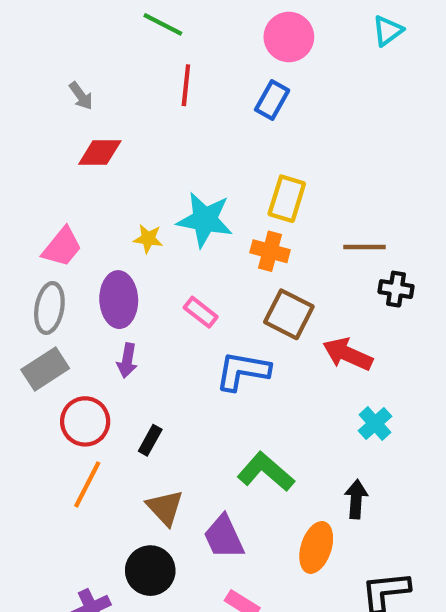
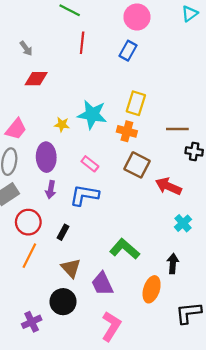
blue L-shape: (243, 371) -> (84, 195), moved

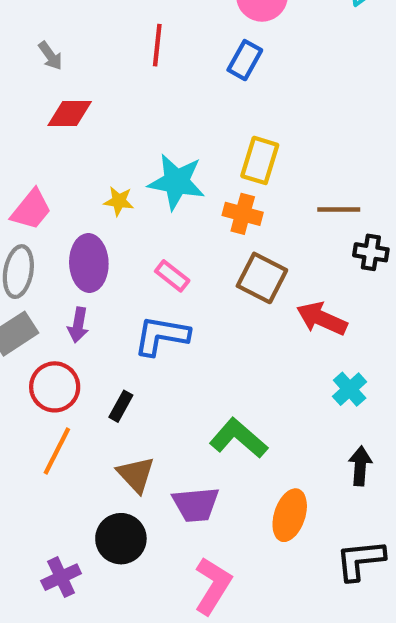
purple arrow: (51, 190) -> (78, 325), moved
black arrow: (173, 264) -> (360, 466), moved
purple trapezoid: (102, 284) -> (196, 504), turned -70

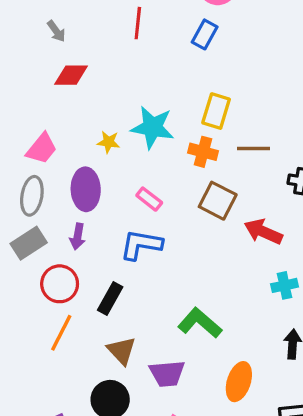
brown line: (339, 210) -> (254, 149), moved
cyan cross: (350, 389) -> (285, 285), turned 30
black rectangle: (121, 406) -> (110, 298), size x1.4

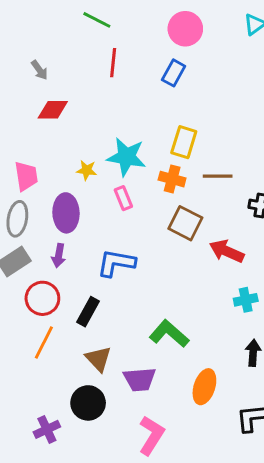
pink trapezoid: (42, 149) -> (26, 176), turned -48
pink rectangle: (149, 199) -> (123, 198), moved, turned 30

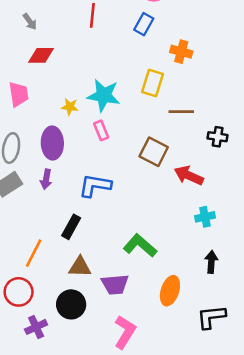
pink trapezoid: (26, 176) -> (19, 94), moved
orange cross: (172, 179) -> (181, 52), moved
red circle: (42, 298) -> (19, 292), moved
brown triangle: (98, 359) -> (80, 267), turned -45

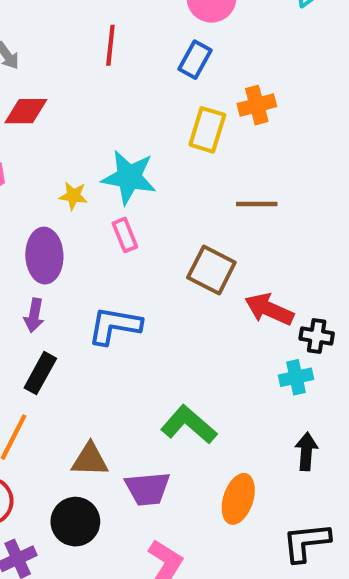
orange cross: (181, 52) -> (257, 105), turned -30
yellow rectangle: (152, 83) -> (207, 130), moved
black cross: (218, 137) -> (317, 336), moved
black rectangle: (71, 227) -> (40, 373), moved

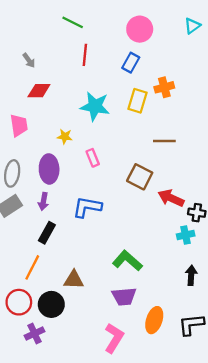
cyan star: (129, 177) -> (95, 106), moved
purple trapezoid: (148, 489) -> (124, 297), moved
orange ellipse: (238, 499) -> (154, 320), moved
black circle: (75, 522) -> (51, 304), moved

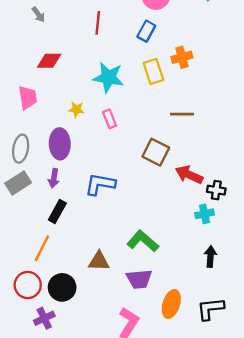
gray arrow: (29, 60) -> (38, 15), moved
yellow rectangle: (137, 101) -> (153, 71), turned -35
pink rectangle: (93, 158) -> (110, 119), moved
brown triangle: (74, 280) -> (99, 261), moved

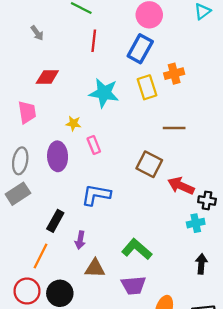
blue rectangle: (146, 31) -> (140, 49), size x1.4
pink rectangle: (110, 119) -> (94, 145), moved
purple arrow: (54, 178) -> (80, 240), moved

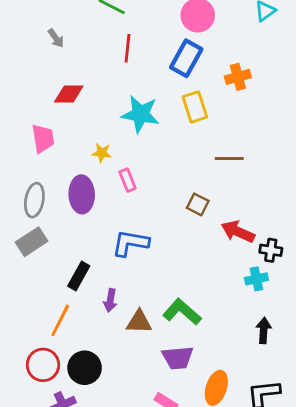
orange cross: (174, 74) -> (238, 77), moved
brown square: (149, 164) -> (198, 204), size x0.7
brown triangle: (95, 268) -> (139, 322), moved

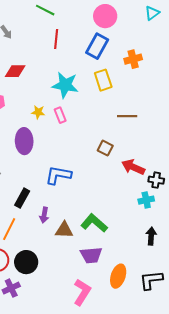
pink rectangle: (128, 180) -> (60, 115), moved

